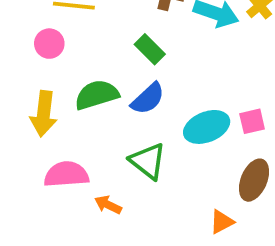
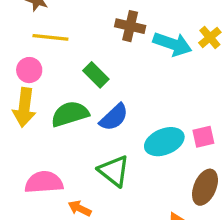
green rectangle: (150, 49) -> (96, 75), moved
yellow arrow: (44, 114) -> (24, 107), moved

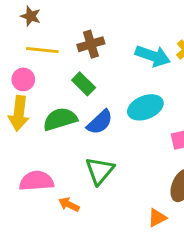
brown cross: (130, 26) -> (91, 44), moved, turned -30
cyan ellipse: (164, 142) -> (145, 107), moved
green triangle: (114, 171) -> (100, 171), turned 32

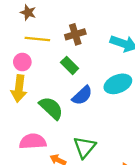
green semicircle: (60, 119) -> (51, 108), moved, turned 60
green triangle: (100, 171) -> (84, 147), moved

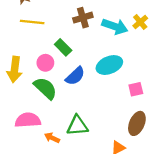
brown cross: (75, 34) -> (83, 18), moved
pink circle: (22, 62) -> (45, 63), moved
green triangle: (84, 147) -> (77, 126), turned 45

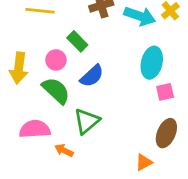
cyan ellipse: (109, 65) -> (152, 63), moved, turned -55
green triangle: (77, 126) -> (87, 121), moved, turned -35

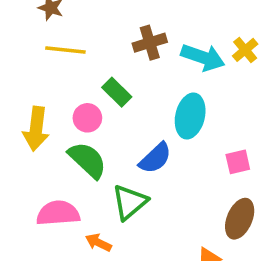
cyan ellipse: (152, 63) -> (190, 116), moved
blue semicircle: (92, 76) -> (155, 158), moved

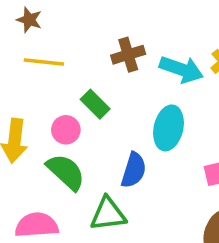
blue semicircle: (155, 158) -> (134, 170), turned -30
green triangle: (130, 202) -> (108, 214), turned 33

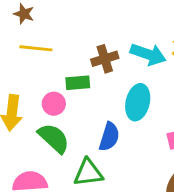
brown cross: (128, 55) -> (105, 59), moved
green rectangle: (95, 104) -> (78, 83), turned -50

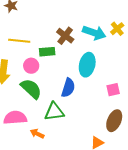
yellow line: (36, 48) -> (19, 41), moved
brown cross: (105, 59) -> (65, 36), turned -36

